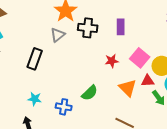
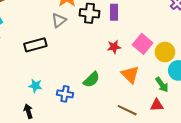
purple rectangle: (121, 27) -> (114, 12), moved
black rectangle: (35, 59) -> (35, 45), turned 55
red triangle: (148, 81) -> (157, 105), moved

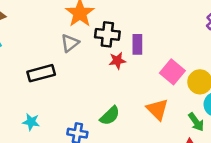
purple rectangle: (114, 12) -> (137, 44), moved
red star: (114, 47) -> (117, 61), moved
cyan star: (35, 86) -> (31, 122), moved

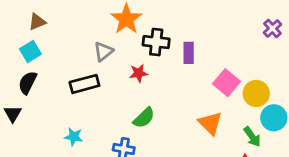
gray triangle: (70, 43) -> (103, 52), moved
red star: (117, 61) -> (139, 73), moved
green semicircle: (110, 116) -> (144, 118), moved

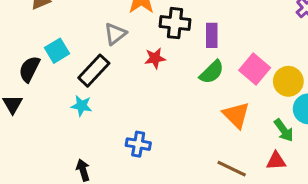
cyan square: (30, 52) -> (57, 51), moved
black rectangle: (84, 84) -> (94, 71), turned -32
green semicircle: (144, 118) -> (212, 72), moved
cyan star: (74, 137) -> (82, 106), moved

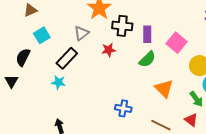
cyan square: (57, 51) -> (42, 35), moved
pink square: (255, 69) -> (177, 43), moved
blue cross: (138, 144) -> (123, 108), moved
red triangle: (276, 161) -> (191, 120), turned 40

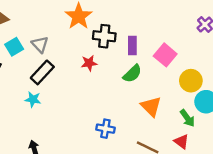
gray triangle: (81, 33) -> (40, 44), moved, turned -35

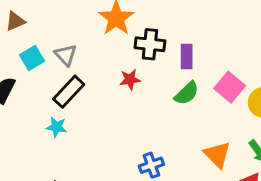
pink square: (165, 55) -> (230, 87), moved
orange triangle: (151, 106) -> (217, 154), moved
blue cross: (105, 129) -> (151, 165), turned -30

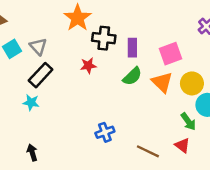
pink square: (230, 87) -> (170, 54), moved, turned 30
orange triangle: (217, 154) -> (162, 82), moved

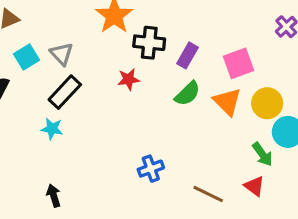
purple rectangle: (132, 48) -> (187, 55), turned 30

